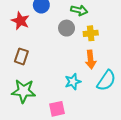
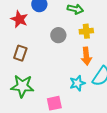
gray circle: (67, 28) -> (58, 35), moved
cyan star: (73, 82) -> (77, 83), moved

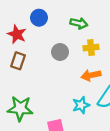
brown rectangle: (20, 53) -> (18, 61), moved
orange arrow: (86, 56) -> (91, 75), turned 84

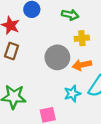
gray circle: (60, 52) -> (57, 57), moved, size x1.5

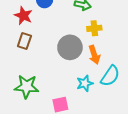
orange arrow: (82, 65) -> (94, 55), turned -96

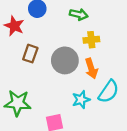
brown rectangle: (24, 41) -> (30, 54), moved

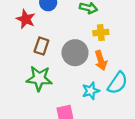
green star: (18, 103) -> (39, 78), moved

